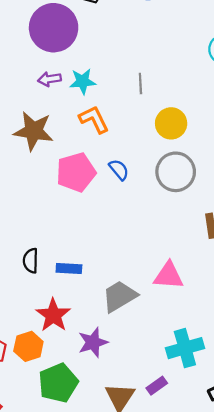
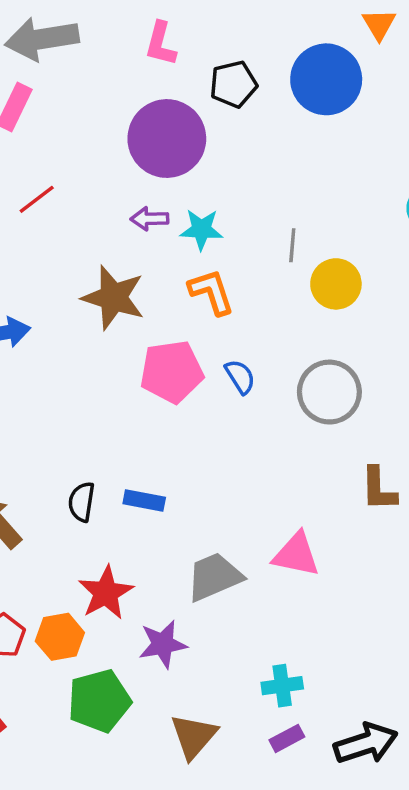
yellow circle: (171, 123) -> (336, 284), moved
blue rectangle: (69, 269) -> (144, 501), moved
cyan cross: (185, 348) -> (282, 686), moved, size x0.7
purple rectangle: (157, 386) -> (287, 738), moved

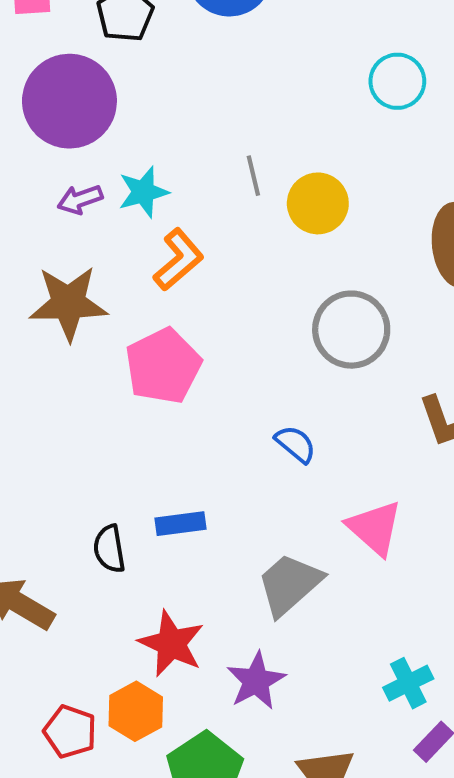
orange L-shape: (211, 292) -> (178, 260), turned 86
blue semicircle: (240, 377) -> (295, 444), moved
pink triangle: (296, 554) -> (375, 528), turned 48

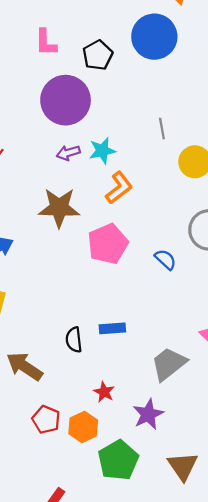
gray line: (253, 176) -> (162, 129), moved
blue semicircle: (295, 444) -> (165, 259), moved
red star: (171, 644) -> (104, 392), size x0.6
red pentagon: (70, 732) -> (46, 420), moved

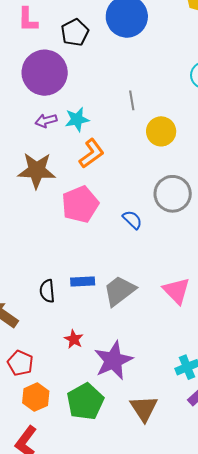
gray trapezoid: (169, 364) -> (119, 291), moved
purple star: (148, 414) -> (113, 360), size x1.4
orange hexagon: (83, 427) -> (36, 397), moved

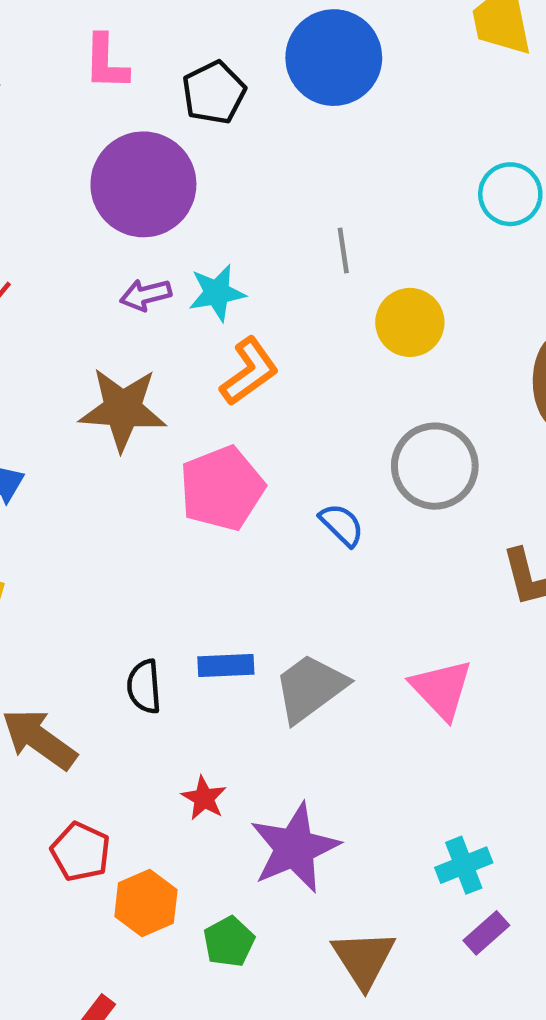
orange hexagon: (36, 397) -> (146, 903), moved
green pentagon: (85, 402) -> (229, 942), size x0.6

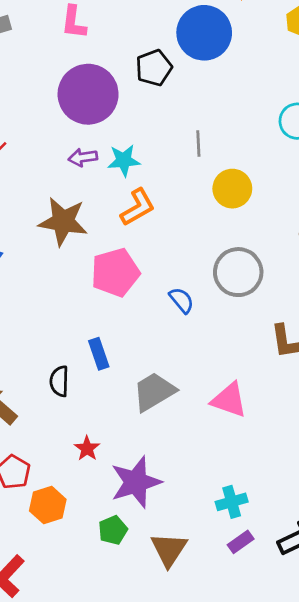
black pentagon: (214, 93) -> (154, 68), moved
blue rectangle: (226, 665) -> (99, 354), moved, turned 68
pink triangle: (442, 689) -> (229, 400), turned -33
green pentagon: (229, 942) -> (113, 530), moved

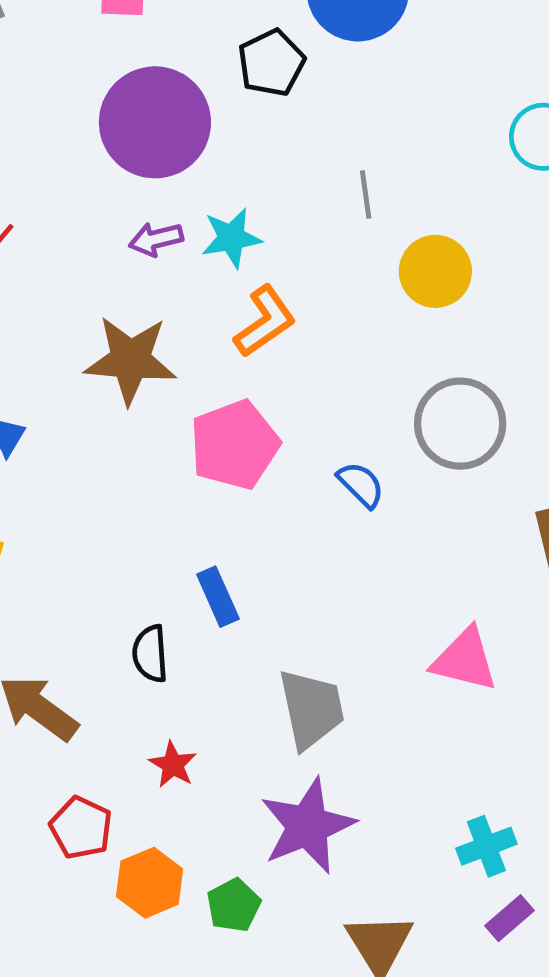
gray trapezoid: (154, 392) -> (311, 709), moved, turned 114
red star: (87, 448) -> (173, 765), moved
green pentagon: (113, 530) -> (234, 905), moved

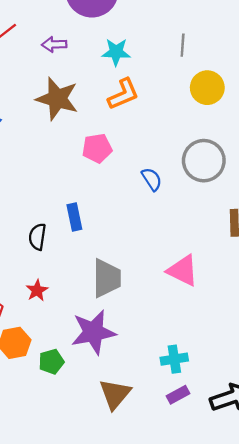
purple arrow: (156, 239) -> (54, 44), moved
pink pentagon: (235, 445) -> (97, 148), size x0.7

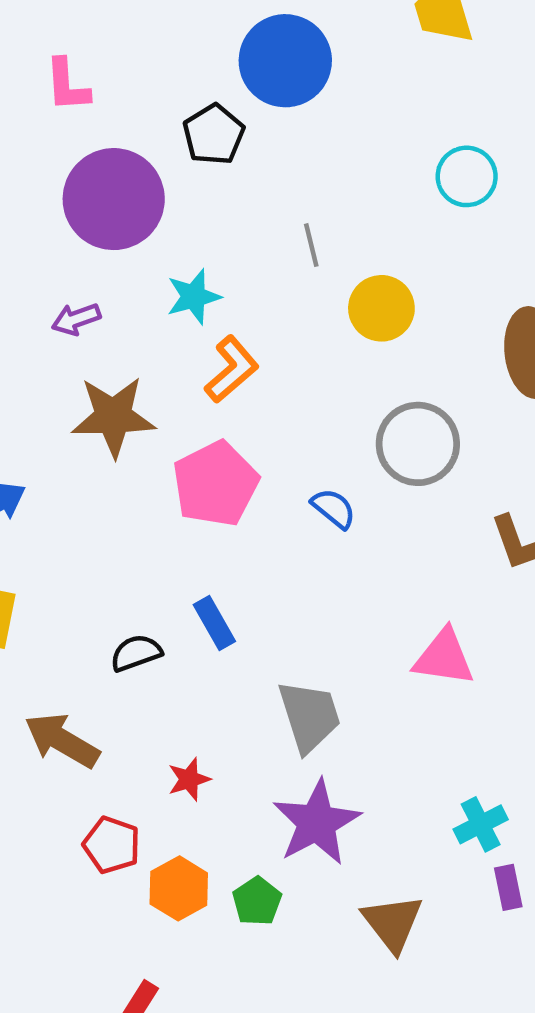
pink pentagon: (97, 148) -> (216, 484), size x1.5
black semicircle: (37, 237) -> (136, 653), moved, turned 80
red star: (37, 290) -> (189, 779), turned 30
purple rectangle: (178, 395) -> (508, 887), turned -55

